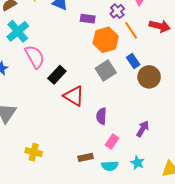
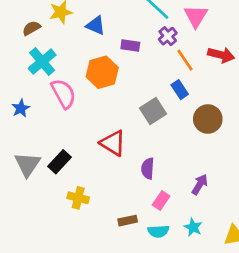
orange hexagon: (106, 40) -> (102, 72), moved
blue rectangle: (133, 61) -> (180, 90), moved
black rectangle: (57, 75) -> (59, 162), moved
yellow cross: (34, 152) -> (78, 198), moved

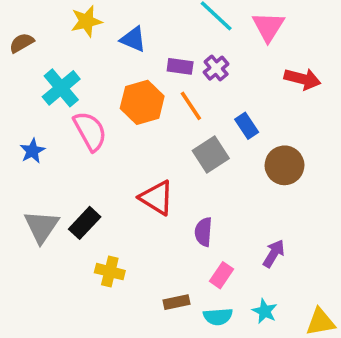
brown semicircle: (31, 28) -> (22, 43), moved
purple cross: (168, 36) -> (216, 68), moved
orange line: (185, 60) -> (191, 106), moved

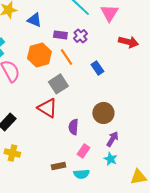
gray square: (211, 155) -> (58, 84), moved
brown circle: (284, 165) -> (103, 113), moved
yellow cross: (110, 272) -> (12, 153), moved
cyan star: (265, 311) -> (110, 159), moved

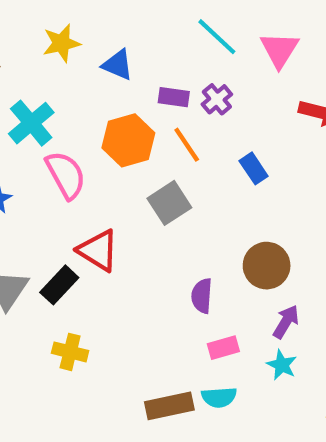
red triangle: (47, 108) -> (98, 250), moved
pink rectangle: (83, 151) -> (223, 348), turned 40
brown rectangle: (58, 166) -> (169, 406), moved, size x1.5

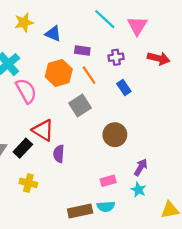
purple cross: (217, 99) -> (116, 57), moved, turned 32
brown circle: (267, 266) -> (115, 135), moved
purple semicircle: (202, 296) -> (59, 154), moved

